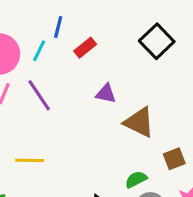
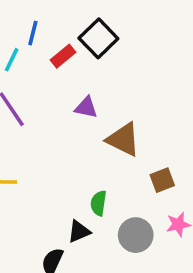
black square: (157, 41) -> (98, 38), moved
green semicircle: (136, 179) -> (98, 203), moved, turned -55

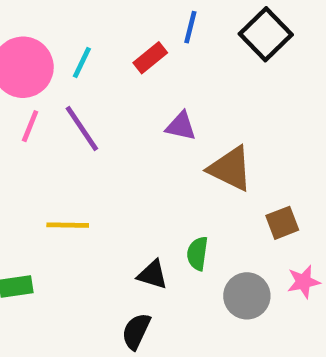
blue line: (33, 33) -> (190, 27), moved
black square: (98, 38) -> (266, 34), moved
black triangle: (79, 232) -> (153, 275), moved, turned 40

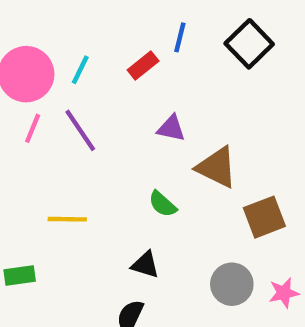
brown square: (282, 223) -> (264, 217), size x1.4
green semicircle: (197, 253) -> (163, 204), moved, turned -56
pink star: (303, 282) -> (284, 293), moved

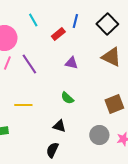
cyan line: (80, 70) -> (33, 20), moved, turned -56
brown triangle: (217, 167) -> (111, 57), moved

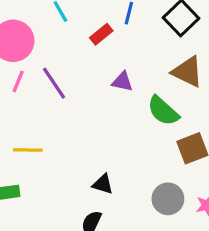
green semicircle: (67, 98) -> (163, 111), moved, size x1.5
yellow line: (23, 105) -> (28, 150), moved

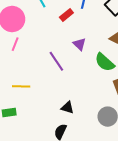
purple triangle: (122, 82) -> (79, 44), turned 32
purple line: (54, 83) -> (56, 61), moved

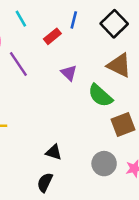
purple line: (56, 61) -> (18, 64), moved

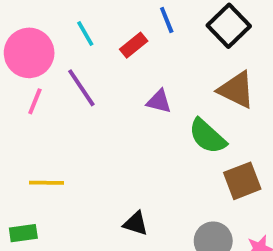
cyan line: (21, 19) -> (85, 34), moved
blue line: (74, 20) -> (167, 20), turned -36
purple triangle: (69, 73) -> (159, 101), turned -30

